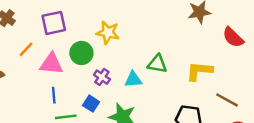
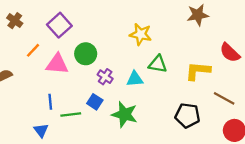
purple square: (54, 23) -> (59, 25), turned -30
yellow star: (108, 33) -> (141, 34), moved
red semicircle: (233, 37) -> (230, 53), moved
blue line: (54, 95) -> (50, 102), moved

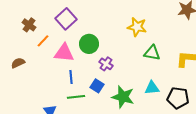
brown cross: (15, 21) -> (29, 25), moved
cyan triangle: (135, 79) -> (152, 88), moved
blue line: (50, 102) -> (71, 77), moved

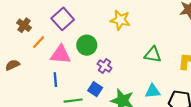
yellow star: (137, 27) -> (120, 20), moved
blue line: (71, 77) -> (55, 80), moved

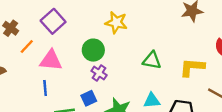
green circle: (87, 45) -> (93, 50), moved
blue square: (95, 89) -> (89, 98), turned 32

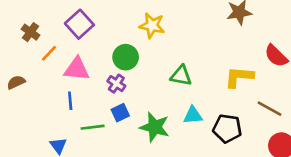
green triangle: (152, 60) -> (181, 76), moved
purple cross: (99, 73) -> (116, 84), moved

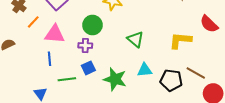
green triangle: (181, 76) -> (135, 39), turned 30
purple cross: (116, 84) -> (85, 45), turned -32
brown line: (270, 109) -> (196, 73), moved

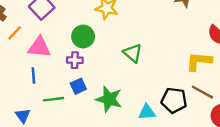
yellow L-shape: (180, 40) -> (199, 61), moved
cyan triangle: (145, 70) -> (147, 112), moved

